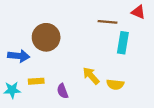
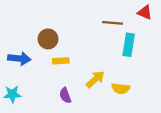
brown circle: (46, 37) -> (48, 39), size x0.7
yellow arrow: (91, 76) -> (95, 79), turned 90
yellow rectangle: (36, 81) -> (61, 61), moved

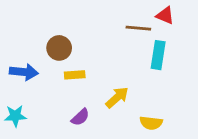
red triangle: (145, 12) -> (165, 15), moved
yellow semicircle: (121, 88) -> (151, 123), moved
purple semicircle: (65, 95) -> (80, 117), turned -112

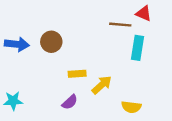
blue arrow: (24, 72) -> (17, 44), moved
yellow rectangle: (75, 75) -> (77, 74), moved

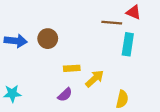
yellow semicircle: (131, 107) -> (122, 99), turned -84

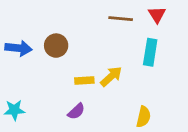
red triangle: (134, 12) -> (157, 15), turned 35
brown line: (112, 23) -> (121, 19), moved
yellow arrow: (95, 79) -> (111, 76), moved

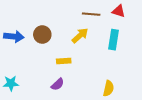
red triangle: (157, 15) -> (119, 11), turned -40
yellow arrow: (111, 76) -> (80, 36), moved

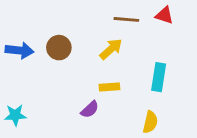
cyan rectangle: (114, 40) -> (159, 77), moved
yellow rectangle: (64, 61) -> (109, 87), moved
purple semicircle: (58, 84) -> (90, 109), moved

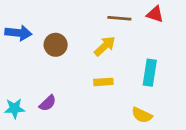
blue arrow: (20, 50) -> (18, 33), moved
purple semicircle: (90, 109) -> (48, 103), moved
yellow semicircle: (150, 122) -> (142, 115), turned 102

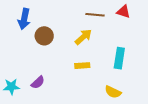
blue arrow: (18, 33) -> (24, 19), moved, turned 96

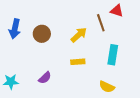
brown line: (95, 15) -> (101, 23), moved, turned 66
blue arrow: (24, 19) -> (15, 29), moved
purple semicircle: (38, 82) -> (45, 78), moved

